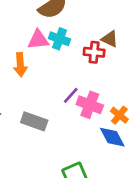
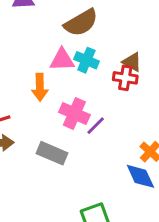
brown triangle: (110, 39) -> (132, 62), moved
pink cross: (90, 105) -> (74, 113), moved

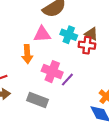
cyan cross: (86, 60) -> (69, 35), moved

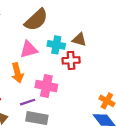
red cross: (87, 45) -> (71, 60), moved
purple line: (67, 80) -> (28, 102), moved, turned 40

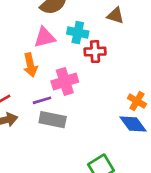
brown triangle: (79, 40) -> (115, 15), moved
pink cross: (46, 86) -> (65, 82), turned -30

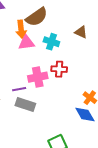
red cross: (95, 52) -> (59, 69), moved
orange arrow: (30, 65) -> (21, 29), moved

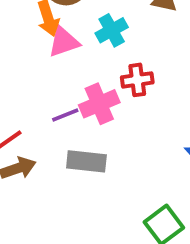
cyan cross: (51, 42) -> (112, 30), turned -35
purple line: (19, 89) -> (65, 115), moved

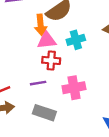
red cross: (137, 80) -> (51, 60), moved
pink cross: (99, 104) -> (74, 88), moved

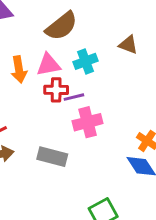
orange arrow: (41, 25) -> (19, 69), moved
purple line: (38, 83) -> (74, 97), moved

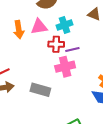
red cross: (56, 90) -> (56, 44), moved
purple line: (74, 97) -> (72, 50), moved

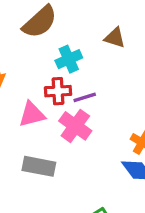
pink triangle: (39, 27) -> (32, 114), moved
pink cross: (65, 67) -> (75, 126), turned -36

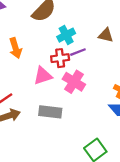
brown triangle: (115, 38) -> (106, 35), moved
purple line: (85, 97) -> (78, 52), moved

